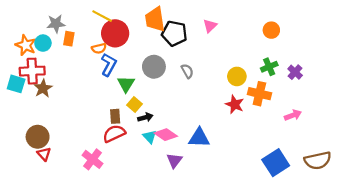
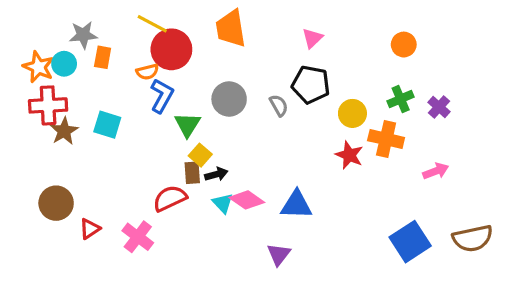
black pentagon: (174, 33) -> (311, 85), moved
cyan square: (16, 84) -> (107, 125), moved
brown rectangle: (115, 116) -> (192, 173), moved
red triangle: (44, 154) -> (90, 229), moved, turned 40
purple triangle: (174, 160) -> (279, 254), moved

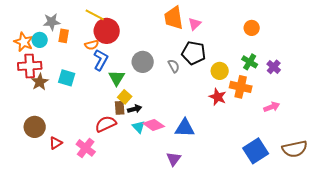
orange trapezoid: (231, 29) -> (174, 18), moved
green cross: (401, 99) -> (250, 62), turned -35

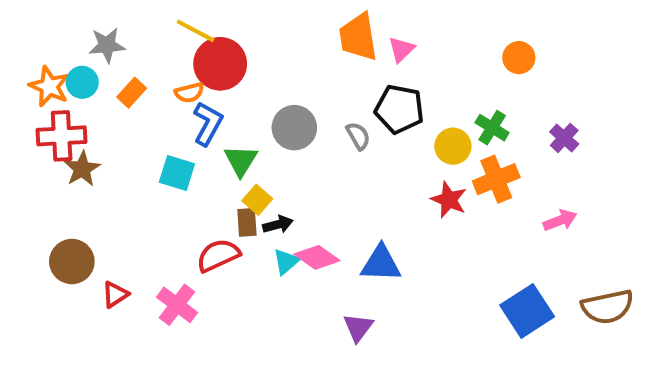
orange rectangle: (64, 36) -> (132, 93), moved, turned 32
green cross: (250, 62) -> (492, 128), moved
cyan square: (67, 78) -> (177, 173), moved
orange cross: (241, 87) -> (496, 179), turned -35
cyan triangle: (139, 127) -> (286, 262), turned 32

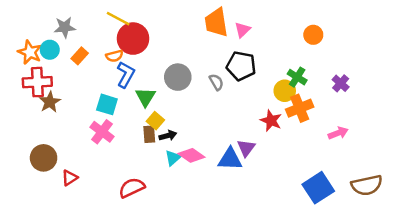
yellow circle: (453, 146) -> (285, 91), moved
red semicircle: (218, 255) -> (132, 188), moved
pink cross: (177, 305) -> (102, 132), moved
purple triangle: (358, 327) -> (246, 148), moved

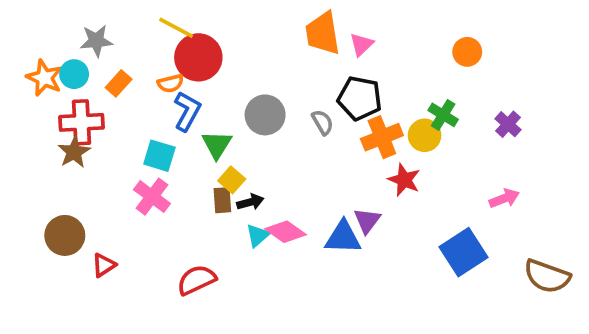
red cross: (37, 82) -> (81, 122), moved
orange cross: (300, 108) -> (382, 137), moved
brown semicircle: (367, 185) -> (547, 276), turned 32
blue square: (318, 188) -> (464, 252), moved

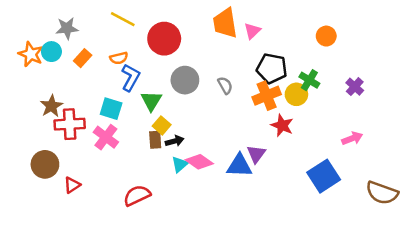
red circle: (198, 57) -> (164, 39), moved
black pentagon: (360, 98) -> (272, 68), moved
red cross: (81, 122) -> (70, 124), moved

